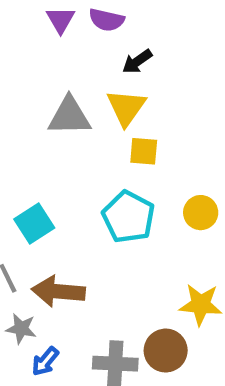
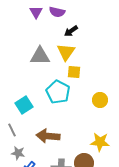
cyan pentagon: (128, 217) -> (58, 92), moved
brown arrow: (58, 291) -> (48, 136), moved

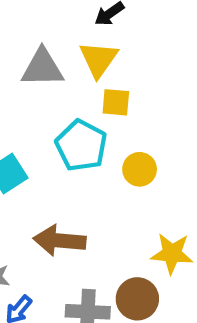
yellow circle: (100, 100) -> (140, 169), moved

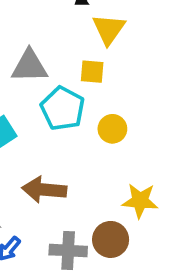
yellow triangle: (98, 59) -> (109, 29), moved
gray triangle: (42, 68) -> (29, 66), moved

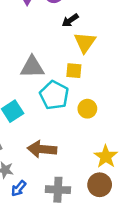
yellow star: (140, 201) -> (106, 157), turned 30
brown circle: (111, 239) -> (100, 185), moved

